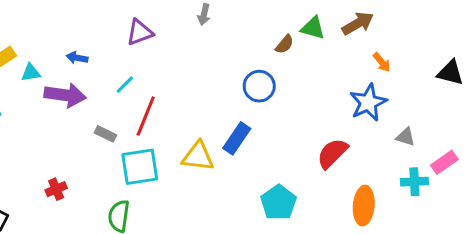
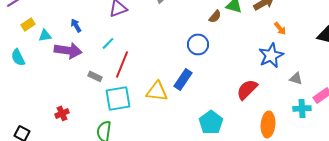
blue arrow: (77, 58) -> (76, 25), turned 48

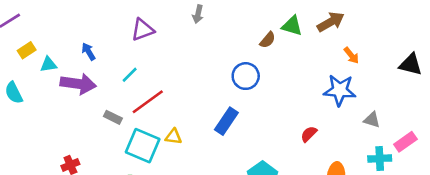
blue star: (271, 55) -> (340, 90), turned 30
red line: (122, 64) -> (148, 102), turned 32
red semicircle: (247, 89) -> (309, 134), size x0.6
yellow triangle: (157, 91) -> (173, 137), moved, size x0.6
cyan square: (118, 98) -> (143, 146), turned 32

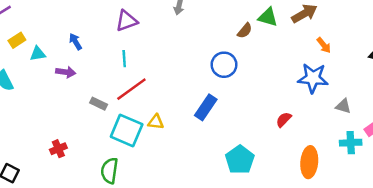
cyan line: (130, 75) -> (124, 59), moved, turned -49
purple arrow: (78, 84) -> (66, 72), size x0.6

